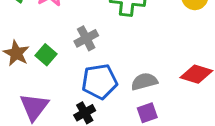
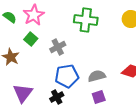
green square: (46, 55) -> (31, 39), moved

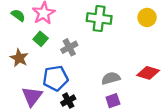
blue pentagon: (67, 76) -> (55, 78), moved

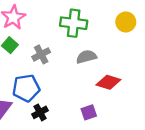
red diamond: (148, 73) -> (108, 82), moved
gray semicircle: (111, 78) -> (86, 57), moved

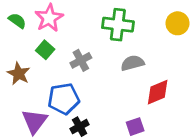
red diamond: (108, 82) -> (158, 92), turned -40

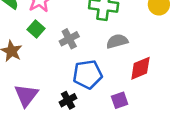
blue pentagon: (64, 99) -> (88, 74), moved

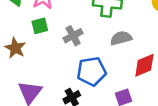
green square: (36, 29) -> (40, 26), turned 35

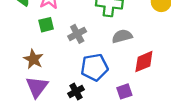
brown star: (15, 48) -> (33, 59), moved

